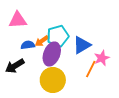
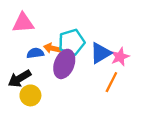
orange arrow: (42, 41) -> (52, 48), turned 48
pink star: (102, 58) -> (120, 57), moved
yellow circle: (53, 80) -> (30, 95), moved, size x0.7

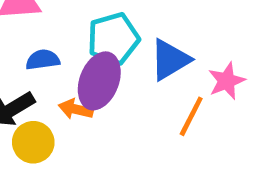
orange arrow: (52, 48) -> (76, 109), moved
pink star: (120, 57) -> (227, 81), moved

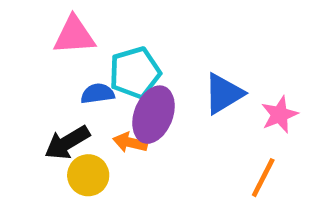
cyan pentagon: (113, 38) -> (135, 73), moved
orange line: (191, 116) -> (263, 178), moved

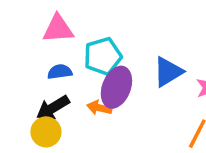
blue semicircle: (98, 94) -> (60, 72), moved
yellow circle: (88, 175) -> (46, 132), moved

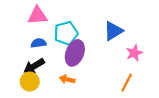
blue triangle: (168, 72) -> (113, 31), moved
orange arrow: (99, 108) -> (67, 79), moved

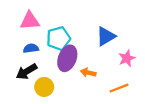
orange arrow: (67, 79) -> (88, 73), moved
yellow circle: (30, 82) -> (44, 87), moved
orange line: (127, 83) -> (119, 88), turned 42

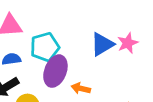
pink star: (127, 58) -> (128, 43), moved

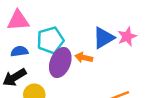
orange arrow: (81, 88) -> (84, 58), moved

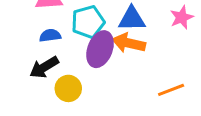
blue triangle: (104, 38) -> (132, 19), moved, turned 30
orange arrow: (84, 58) -> (129, 43), size x1.5

